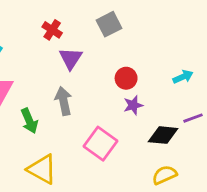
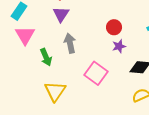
purple triangle: (71, 58) -> (61, 14), moved
yellow triangle: (42, 169) -> (55, 91), turned 35

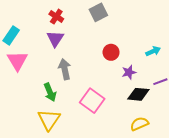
purple star: (119, 46) -> (129, 72), moved
green arrow: (46, 57) -> (50, 92), moved

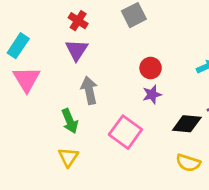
purple star: (129, 72) -> (152, 94), moved
yellow triangle: (49, 120) -> (68, 157), size x0.7
yellow semicircle: (139, 124) -> (188, 163), turned -138

